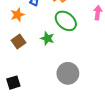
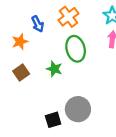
green ellipse: (66, 21) -> (76, 49), turned 35
black square: (13, 83) -> (53, 120), moved

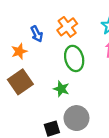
green star: (54, 69) -> (61, 89), moved
brown square: (21, 72) -> (20, 82), size x1.5

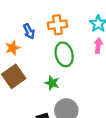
orange cross: (67, 27) -> (58, 25), turned 30

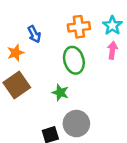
orange cross: (58, 25) -> (79, 27), moved

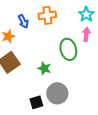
orange cross: (79, 27) -> (47, 15), moved
green ellipse: (74, 60) -> (68, 49), moved

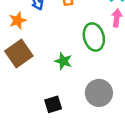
gray circle: (57, 93) -> (99, 93), moved

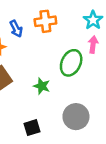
green ellipse: (94, 37) -> (71, 63), turned 40

